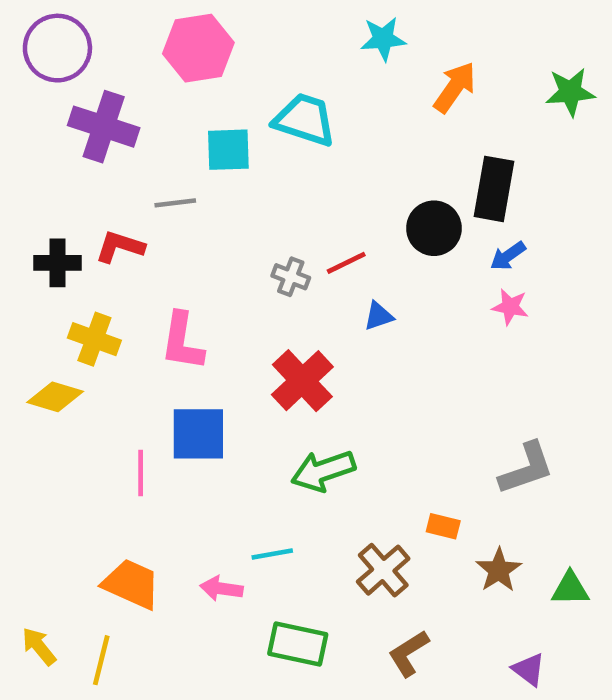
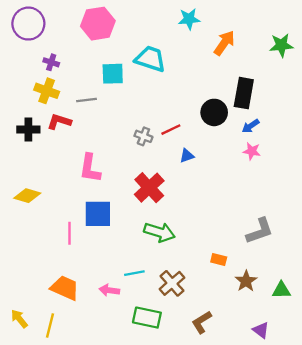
purple cross: (104, 127) -> (51, 62), size x0.5
yellow cross: (94, 339) -> (47, 91), moved
green arrow: (323, 471) -> (159, 232), turned -144
brown cross: (383, 570) -> (172, 283), moved

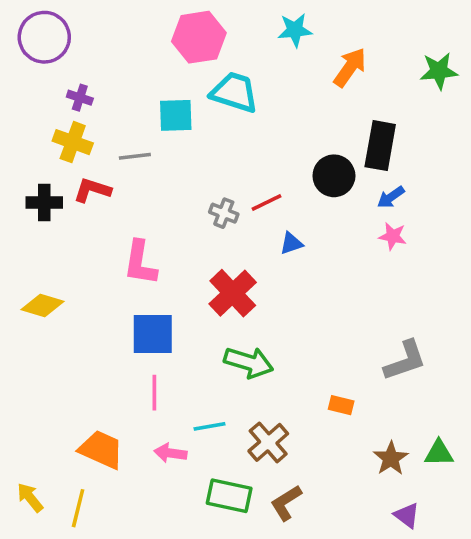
pink hexagon: (98, 24) -> (199, 37), moved
pink line: (69, 233) -> (154, 393), moved
brown star: (246, 281) -> (391, 458), moved
brown L-shape: (202, 322) -> (286, 503), moved

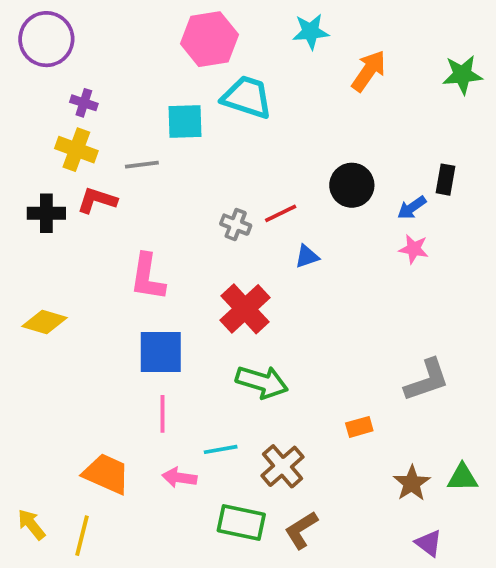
black rectangle: (380, 146) -> (446, 180), moved, size x0.6
orange rectangle: (341, 405) -> (359, 427), turned -30

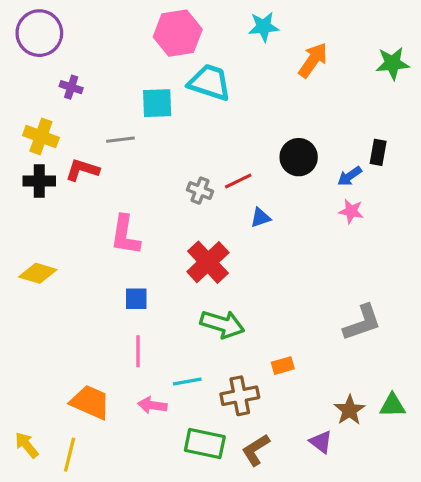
yellow cross: (76, 150) -> (41, 136), moved
blue square: (161, 352) -> (136, 299), size x0.6
orange rectangle: (359, 427) -> (283, 366), moved
brown cross: (282, 466) -> (240, 396), turned 30
purple triangle: (429, 543) -> (321, 442), moved

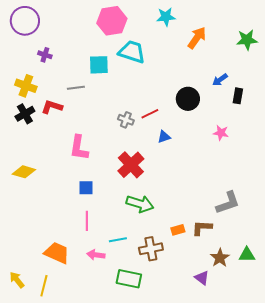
blue arrow: (350, 176) -> (220, 80), moved
black cross: (39, 181) -> (25, 114), turned -30
brown L-shape: (256, 450) -> (202, 228), moved, turned 35

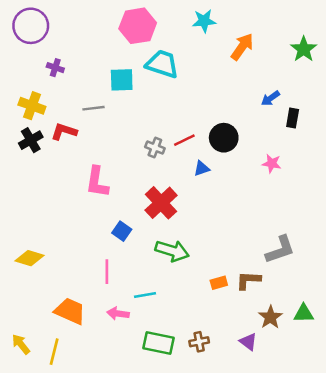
green star: (247, 40) -> (304, 49), turned -30
black circle: (188, 99) -> (224, 138), moved
yellow diamond: (24, 172) -> (29, 258), moved
blue square: (86, 188) -> (122, 231), moved, turned 35
brown cross: (151, 249) -> (199, 342), moved, size x0.7

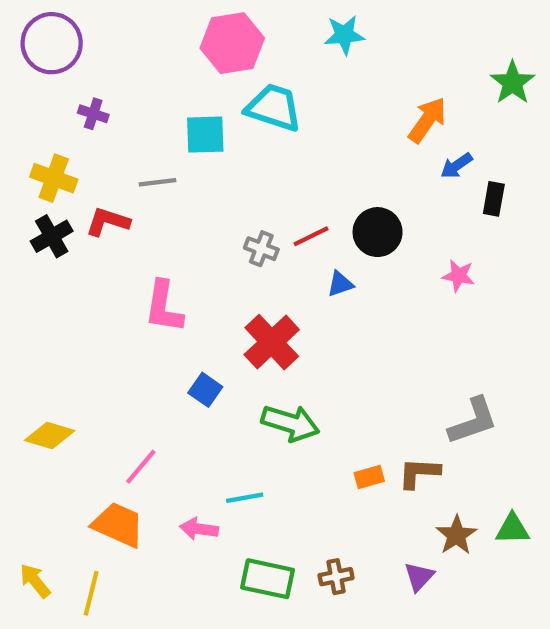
orange arrow: (242, 47) -> (427, 120), moved
pink line: (107, 272) -> (141, 467), moved, turned 40
purple triangle: (248, 342) -> (419, 577), turned 36

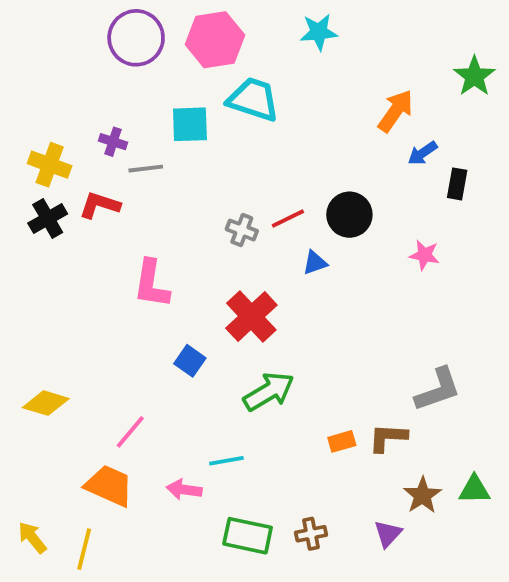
purple circle: (52, 43) -> (136, 38), moved
purple cross: (93, 114) -> (113, 142), moved
green arrow: (290, 423) -> (269, 392), turned -48

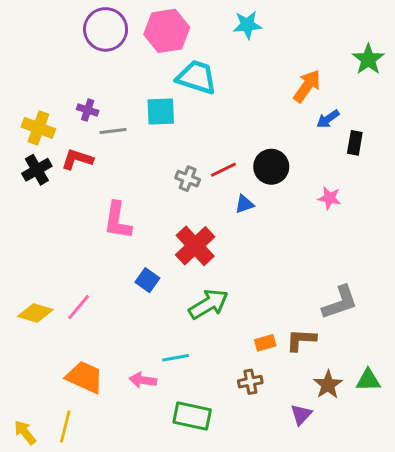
cyan square: (190, 124) -> (161, 112), moved
pink line: (130, 432) -> (79, 307), moved
brown cross: (311, 534) -> (250, 382), moved
yellow arrow: (32, 538) -> (25, 432), moved

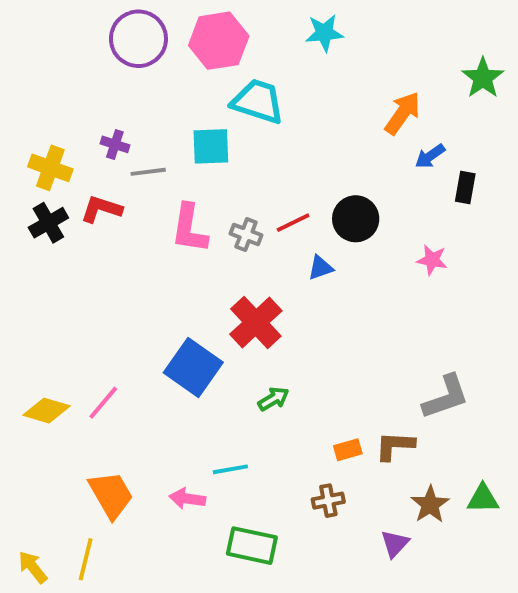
pink L-shape: (117, 220) -> (189, 229), moved
blue square: (147, 280) -> (193, 368), size x1.8
green arrow: (209, 304) -> (273, 399), size x0.6
orange trapezoid: (85, 377) -> (111, 495), turned 36

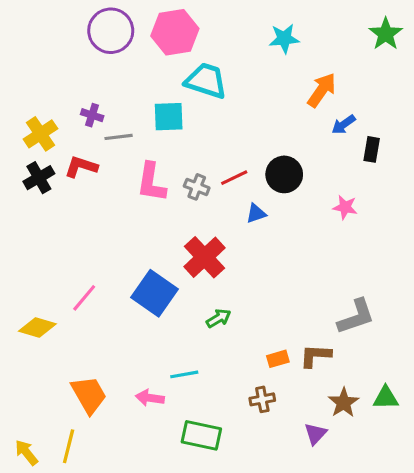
cyan star: (324, 33) -> (284, 39), moved
green star: (483, 78) -> (386, 34), moved
yellow cross: (50, 168) -> (40, 134), turned 36
pink line: (103, 403) -> (84, 298), moved

